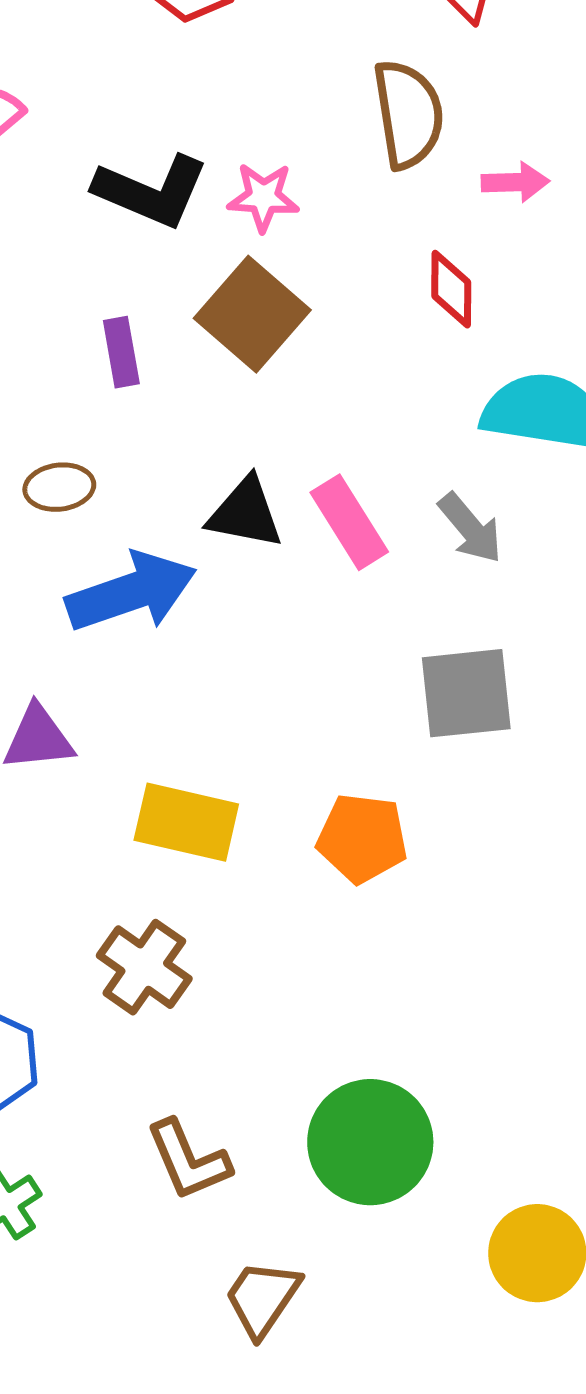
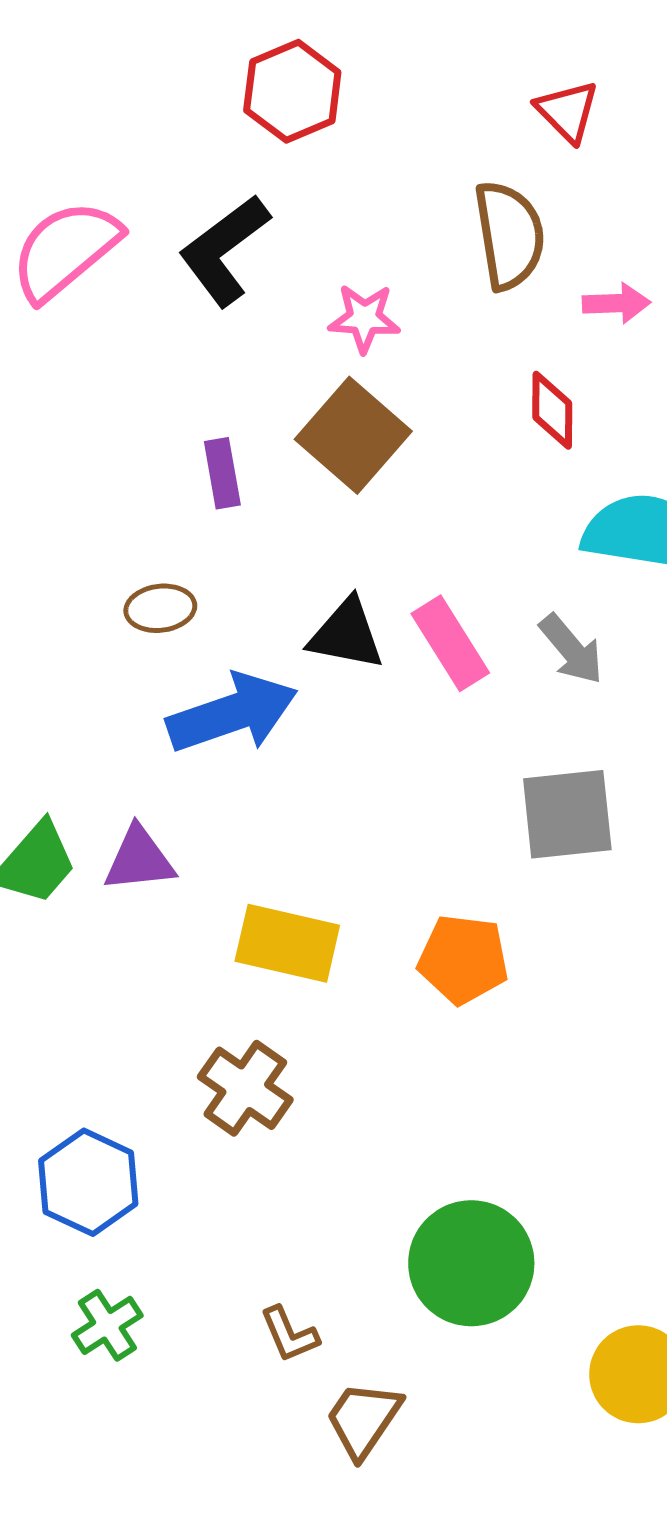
black L-shape: (151, 191) -> (224, 250), moved, turned 120
brown L-shape: (188, 1160) -> (289, 1334), moved, size x0.7

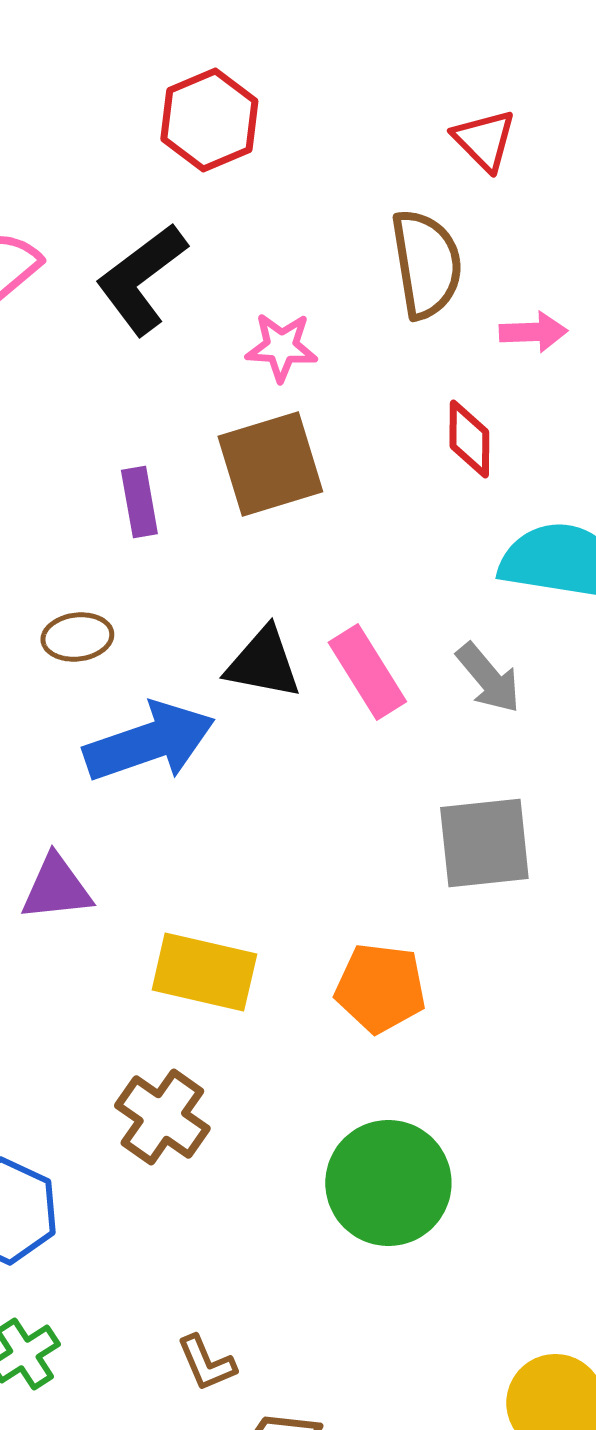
brown square: (353, 435) -> (270, 464), turned 32
green circle: (471, 1263) -> (388, 1183), moved

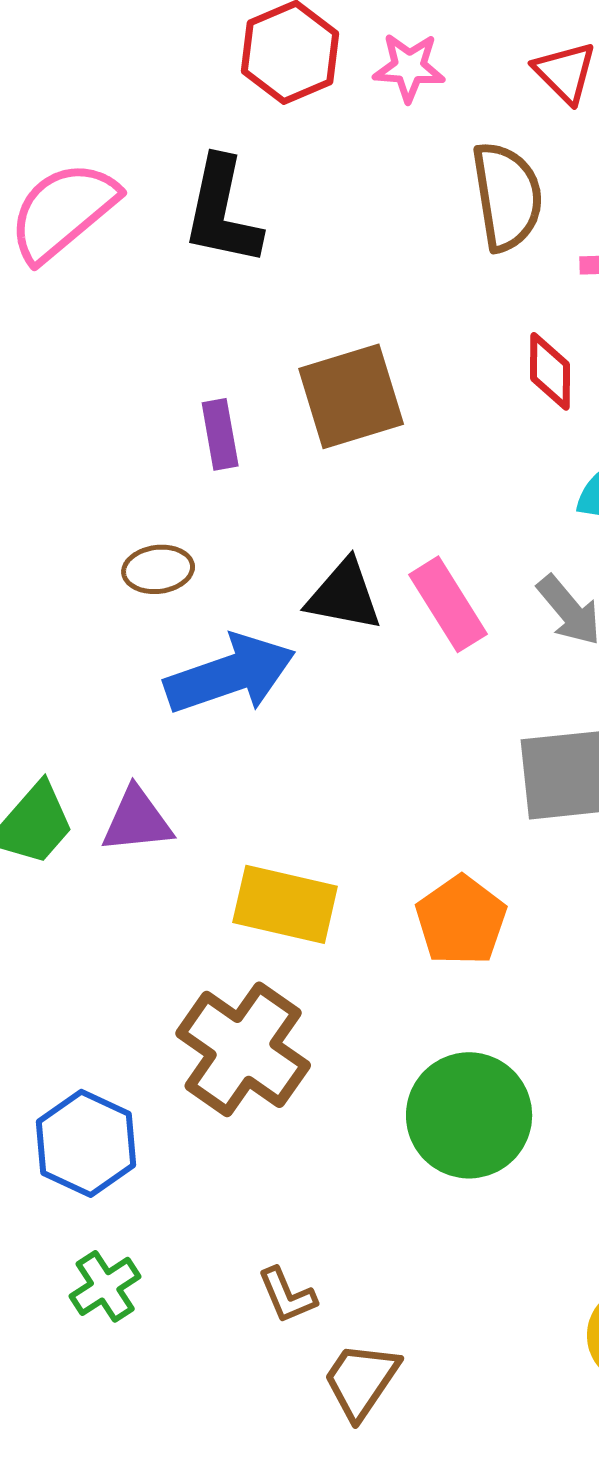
black L-shape: (141, 279) -> (222, 211), turned -41
pink star: (281, 347) -> (409, 67), moved
orange pentagon: (380, 988) -> (461, 920), turned 30
brown cross: (162, 1117) -> (243, 1049), size x1.4

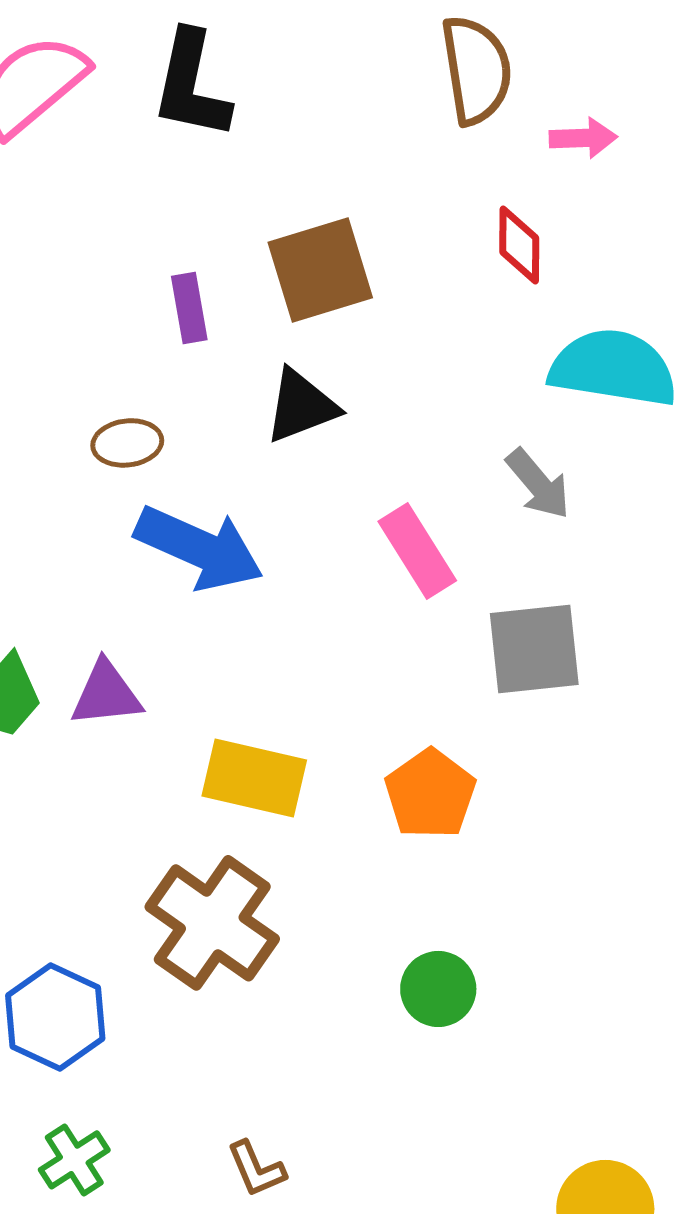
black triangle: (344, 595) -> (301, 406), moved, turned -32
pink rectangle: (448, 604) -> (417, 551), moved
blue arrow: (230, 674) -> (199, 548), turned 43
green circle: (469, 1115) -> (438, 989), size x0.6

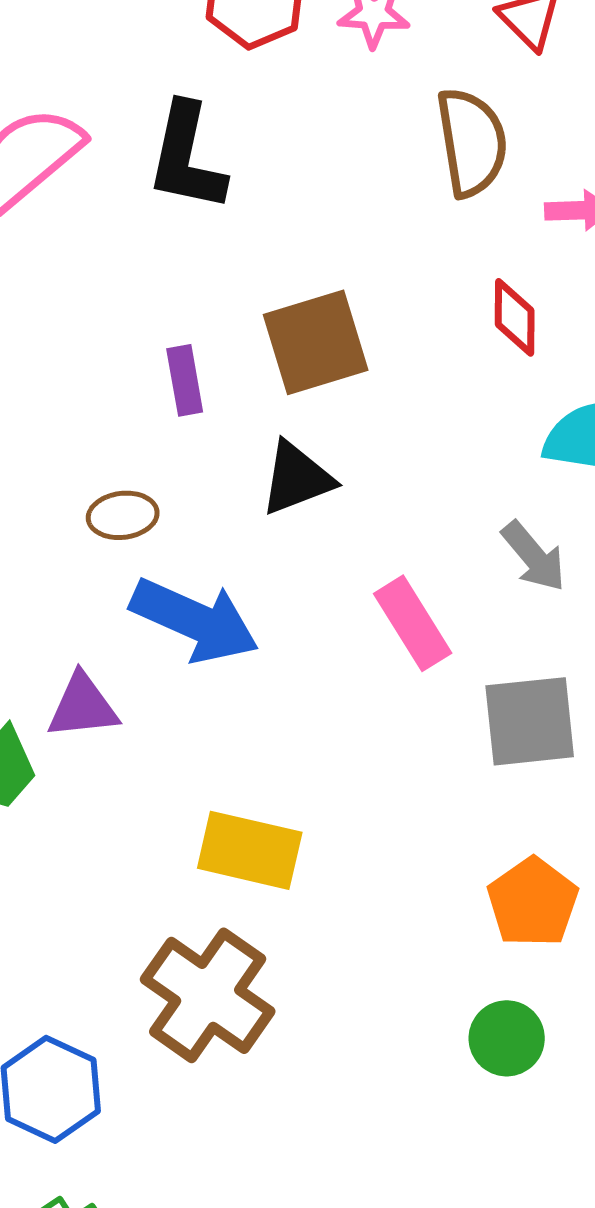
purple triangle: (106, 694) -> (83, 706), moved
orange pentagon: (430, 794) -> (533, 902), moved
green circle: (438, 989) -> (507, 1038), moved

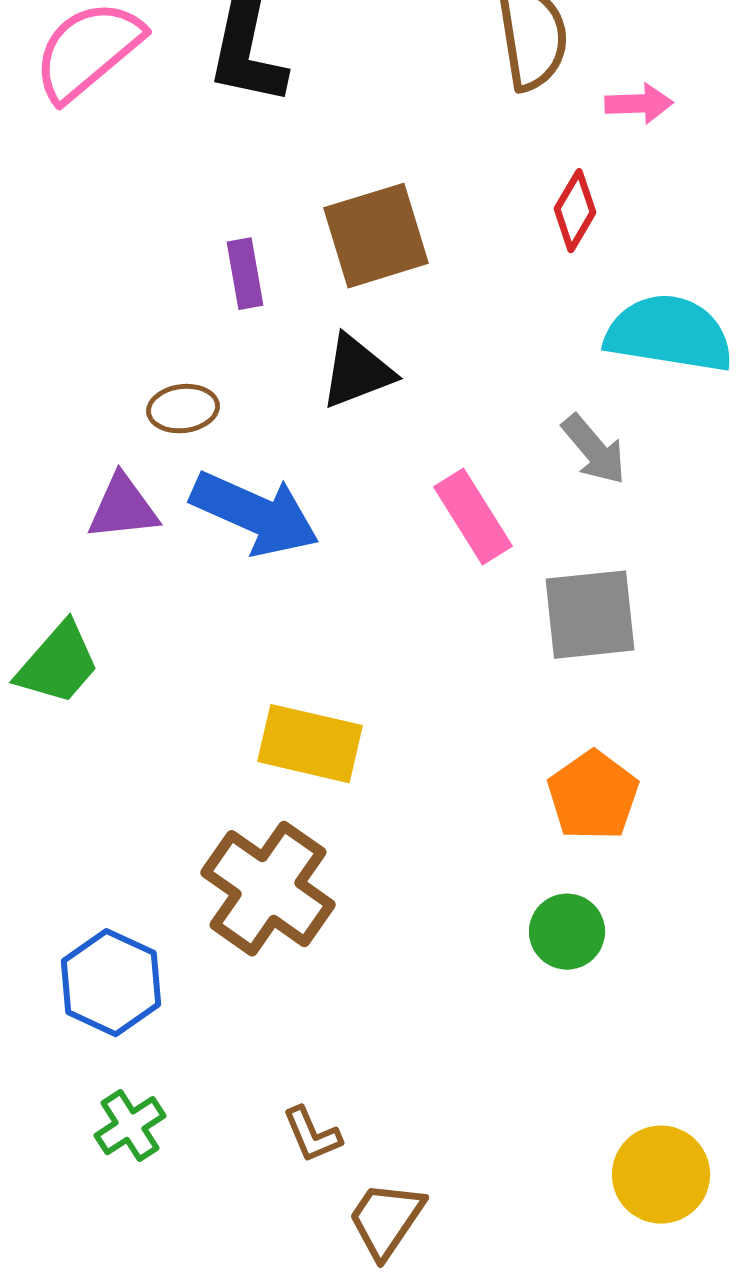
red diamond: (515, 317) -> (575, 211), turned 30
purple triangle: (83, 706) -> (123, 508), moved

